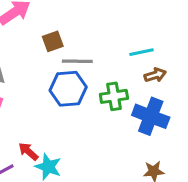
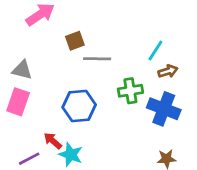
cyan line: (141, 52) -> (155, 51), turned -45
blue hexagon: (68, 89) -> (79, 106), moved

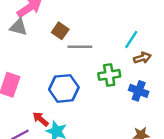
brown square: (75, 41) -> (60, 31), turned -35
gray triangle: (22, 70) -> (19, 27), moved
blue cross: (164, 109) -> (139, 91), size x0.7

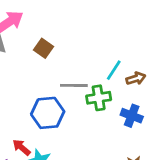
cyan line: (131, 39) -> (114, 70), moved
gray line: (80, 47) -> (74, 85), moved

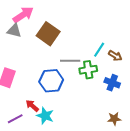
brown square: (44, 48) -> (48, 34), size x1.6
brown arrow: (136, 78) -> (115, 56), turned 48

